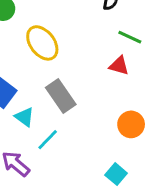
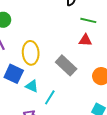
yellow ellipse: (42, 43) -> (31, 53), moved, turned 45
gray rectangle: (61, 96) -> (66, 65), moved

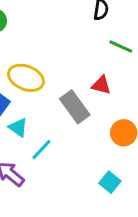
red triangle: (85, 40) -> (101, 85), moved
yellow ellipse: (31, 53) -> (26, 78), turned -75

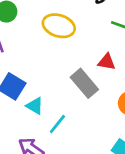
yellow ellipse: (26, 78) -> (59, 26), moved

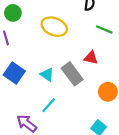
cyan triangle: (35, 106) -> (47, 75), moved

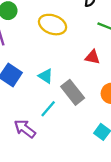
gray rectangle: (72, 74) -> (73, 92), moved

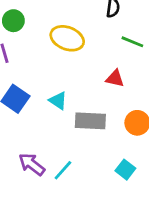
gray rectangle: (73, 92) -> (90, 121), turned -50
cyan line: (48, 109) -> (63, 170), moved

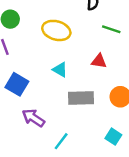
cyan triangle: (58, 101) -> (60, 70), moved
purple arrow: (32, 164) -> (33, 118), moved

